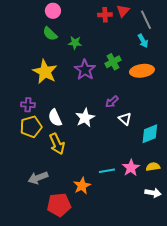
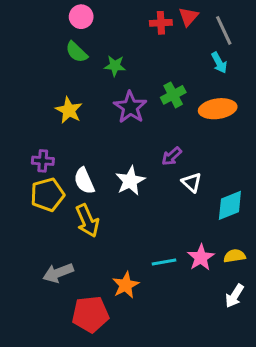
yellow star: (45, 72) -> (69, 110), size x0.7
white arrow: (153, 193) -> (235, 296), turned 112

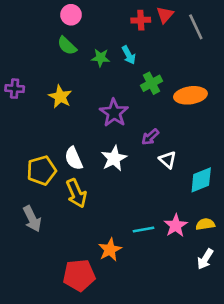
cyan arrow: (219, 63) -> (129, 55), moved
purple star: (130, 107) -> (114, 113), moved
purple cross: (43, 161) -> (15, 89), moved
gray arrow: (58, 273) -> (32, 219), moved, turned -95

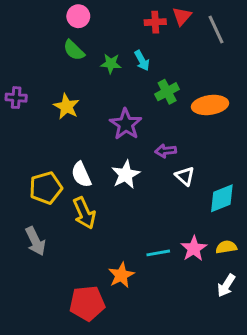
purple arrow: (150, 137) -> (166, 151), turned 36

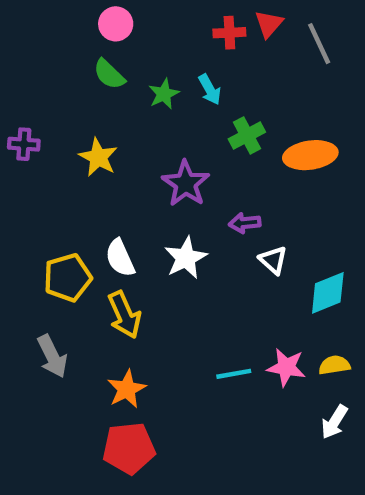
green star: (111, 64) -> (164, 94), turned -30
pink star: (194, 249) -> (286, 367), turned -30
orange star: (121, 275) -> (127, 389), moved

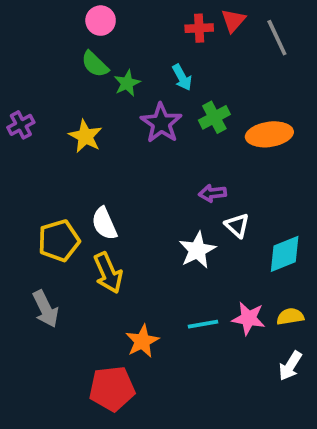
green star: (164, 94) -> (127, 83), moved
purple cross: (24, 144) -> (21, 125), turned -32
purple star: (186, 184) -> (161, 123), moved
white star: (186, 258) -> (197, 250), moved
orange star: (127, 389) -> (142, 341), moved

